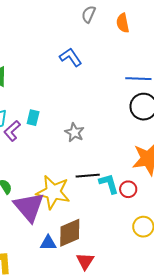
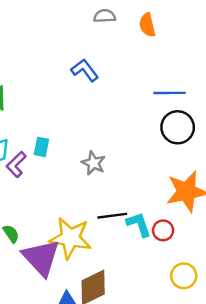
gray semicircle: (89, 14) -> (105, 16), turned 66

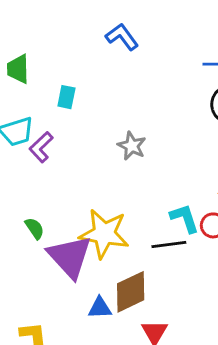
cyan rectangle: (41, 147) -> (66, 97), moved
black line: (112, 216) -> (169, 244), moved

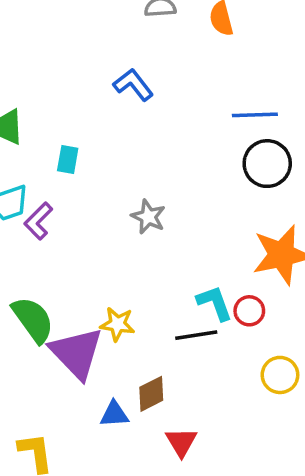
green semicircle: (35, 228) -> (33, 320), size x1.8
yellow star: (104, 234) -> (117, 324), size x0.6
brown diamond: (131, 292) -> (151, 394), size x0.7

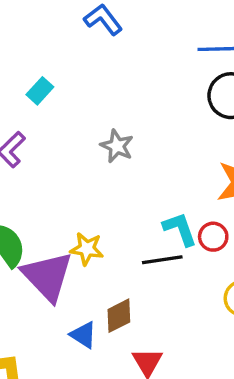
cyan rectangle: (68, 160) -> (40, 91), turned 32
blue triangle: (114, 414) -> (83, 335), turned 36

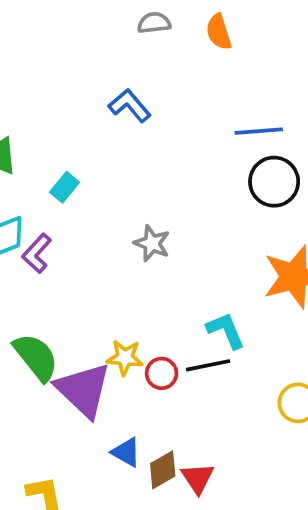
red circle: (213, 237) -> (162, 373), moved
brown diamond: (119, 316) -> (163, 470), moved

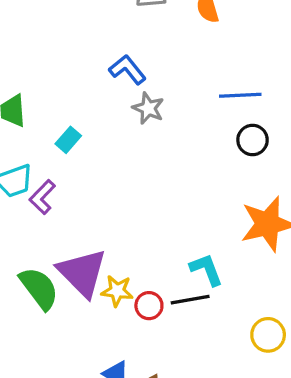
black circle: (274, 182) -> (253, 140), size x0.7
gray star: (152, 243) -> (148, 108), moved
purple triangle: (83, 390) -> (82, 273), moved

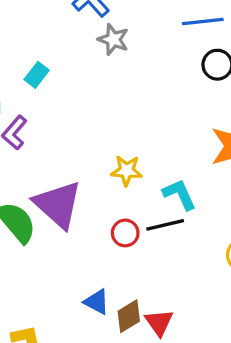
yellow star: (117, 291) -> (127, 171), moved

